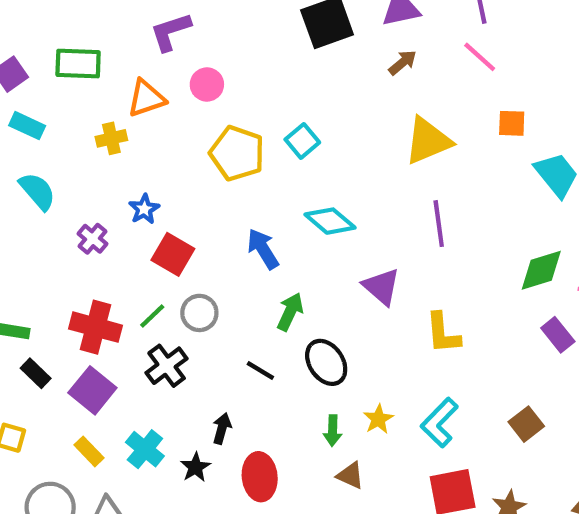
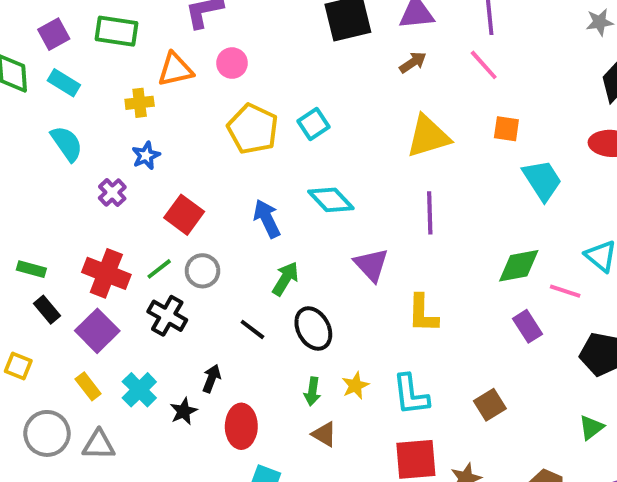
blue star: (144, 209) -> (146, 156), moved
black cross: (167, 366) -> (167, 316), turned -30
cyan L-shape: (440, 423) -> (411, 395), turned -57

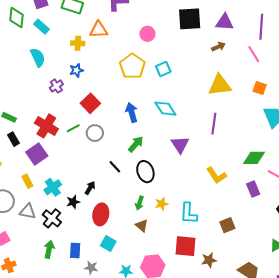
pink circle: (232, 63) -> (147, 34), moved
yellow L-shape: (423, 314) -> (217, 175), moved, turned -45
black cross: (167, 316) -> (52, 218), moved

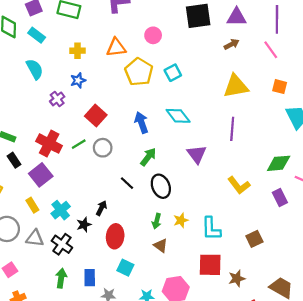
orange triangle: (99, 30) -> (116, 47), moved

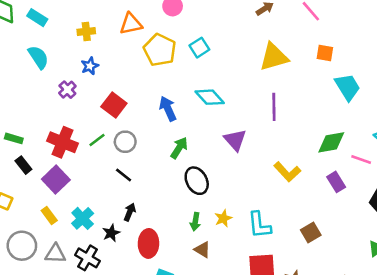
black line: (127, 183) -> (124, 175), moved

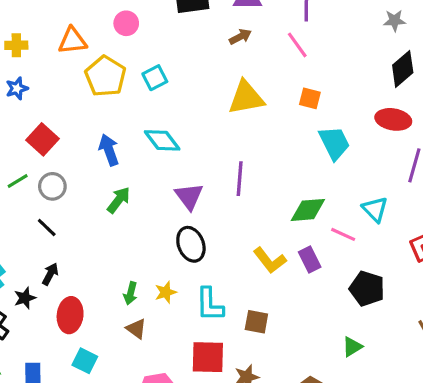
purple line: (274, 107) -> (240, 179), moved
yellow L-shape: (287, 172) -> (270, 260), moved
black ellipse: (197, 181) -> (191, 244), moved
brown square: (311, 233) -> (256, 322), moved, turned 36

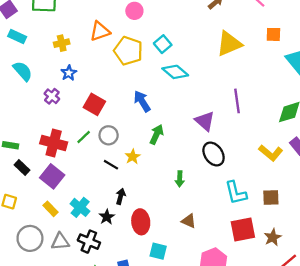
cyan diamond: (162, 140) -> (175, 72), moved
yellow star: (166, 292) -> (133, 157), moved
green arrow: (130, 293) -> (180, 179), moved

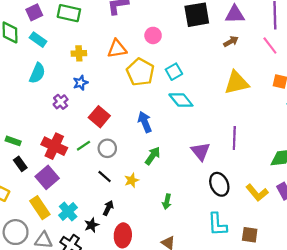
cyan semicircle: (23, 71) -> (37, 73), turned 54
black ellipse: (214, 154) -> (219, 184), moved
yellow star: (133, 157) -> (132, 180), moved
yellow rectangle: (50, 209) -> (40, 208), size x1.5

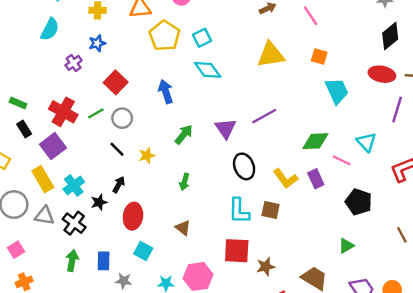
purple line: (234, 138) -> (264, 116), turned 55
green arrow: (153, 156) -> (184, 134), moved
brown square: (250, 235) -> (271, 210), moved

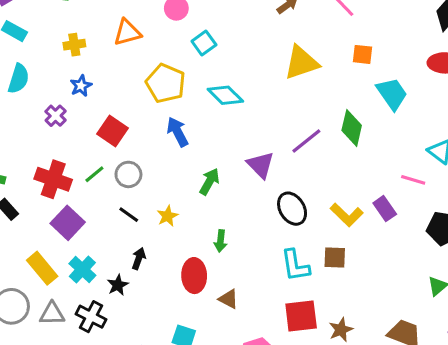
yellow pentagon: (165, 36) -> (166, 83), moved
cyan square: (202, 38) -> (204, 43), moved
green diamond: (315, 141) -> (352, 128), moved, turned -64
purple square: (53, 146) -> (68, 223), moved
red ellipse: (133, 216) -> (194, 276), moved

